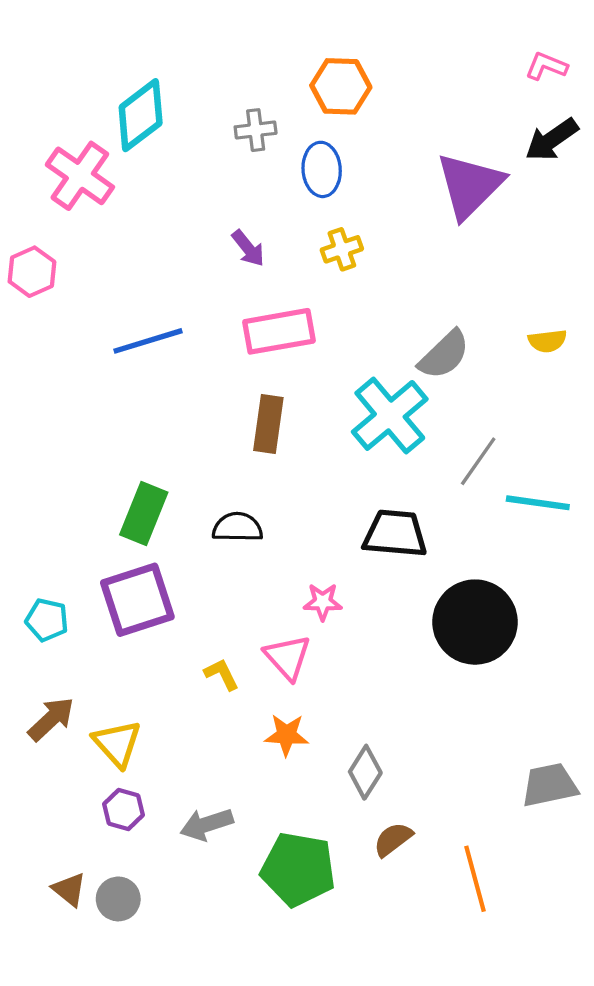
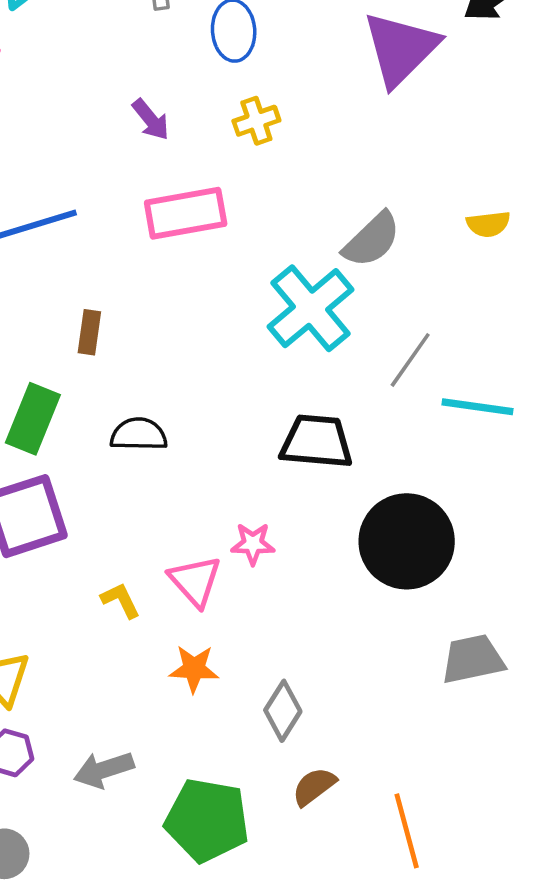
brown rectangle: (268, 424) -> (89, 332), moved, size x0.7
pink star: (323, 602) -> (253, 544), moved
gray trapezoid: (550, 785) -> (473, 659), moved

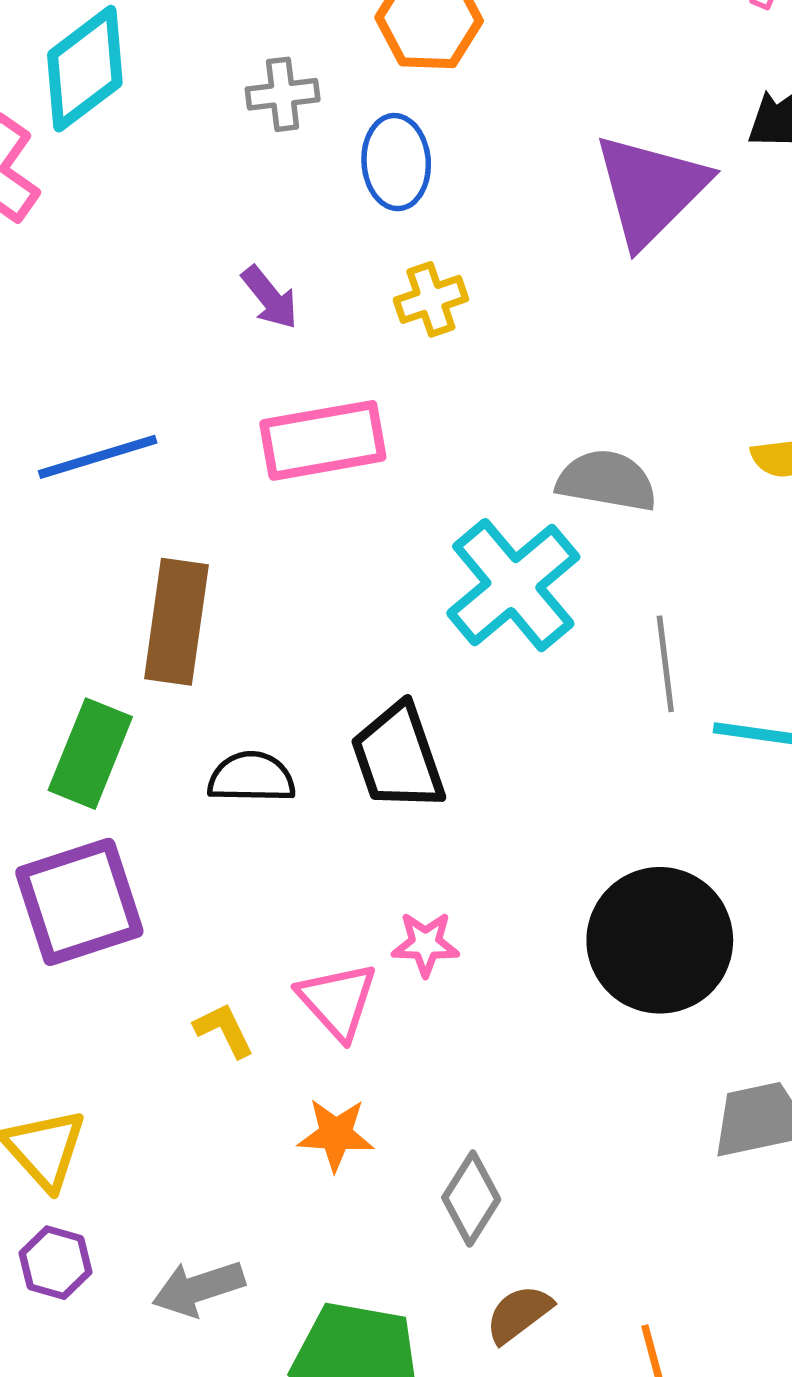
gray semicircle: (372, 240) -> (607, 481), turned -126
brown rectangle: (89, 332) -> (176, 622), size x1.8
gray line: (410, 360) -> (665, 664), turned -42
black trapezoid: (317, 442) -> (398, 757), moved, turned -114

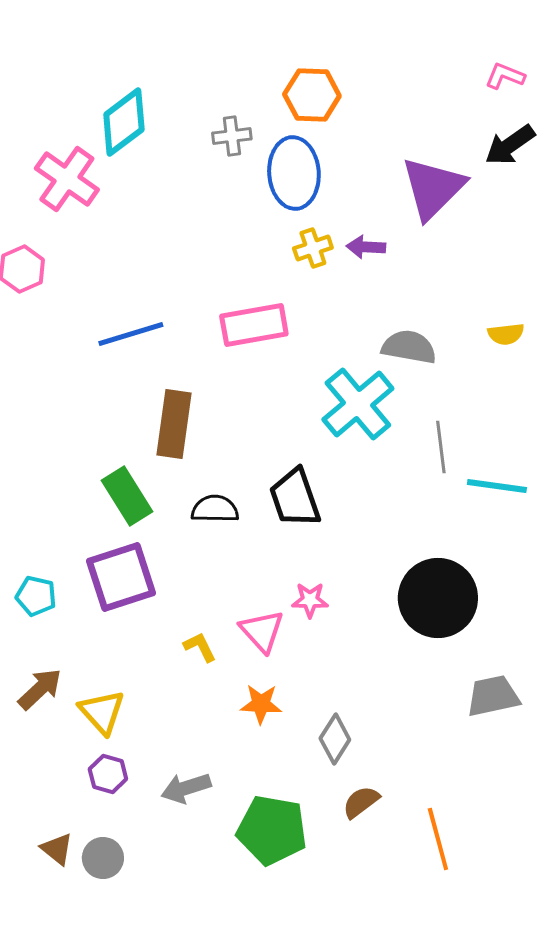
blue ellipse: (396, 162) -> (294, 173), size x1.4
purple arrow: (270, 298) -> (366, 247), moved, turned 132
green rectangle: (90, 754) -> (127, 496), turned -54

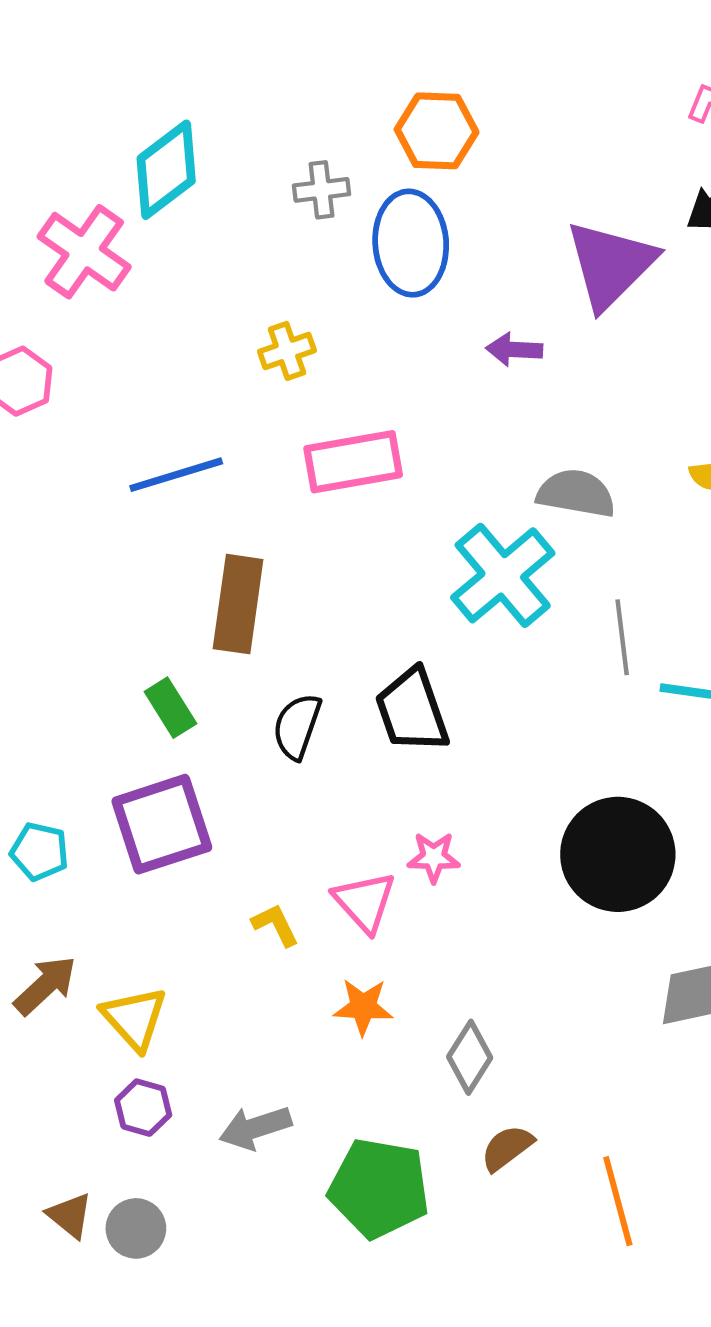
yellow cross: (313, 248) -> (287, 351), moved
green rectangle: (127, 496) -> (170, 708), size x0.7
black semicircle: (215, 509) -> (297, 726), turned -72

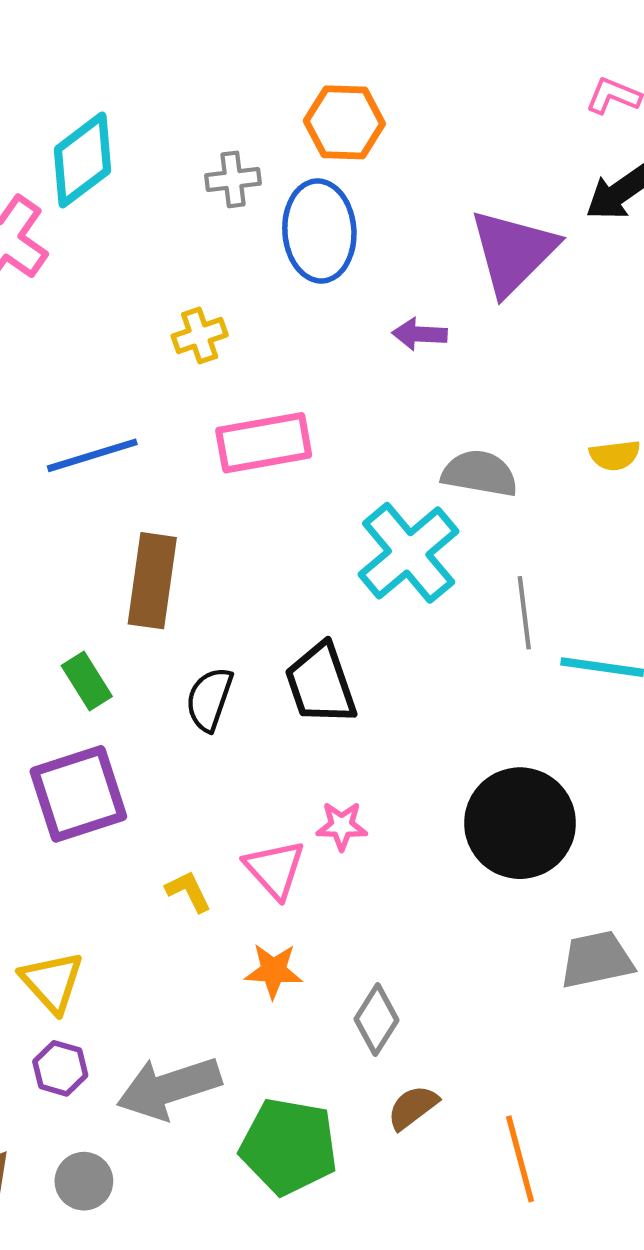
gray arrow: (255, 1128) -> (169, 1088), size x1.5
gray circle: (136, 1228) -> (84, 1181), moved

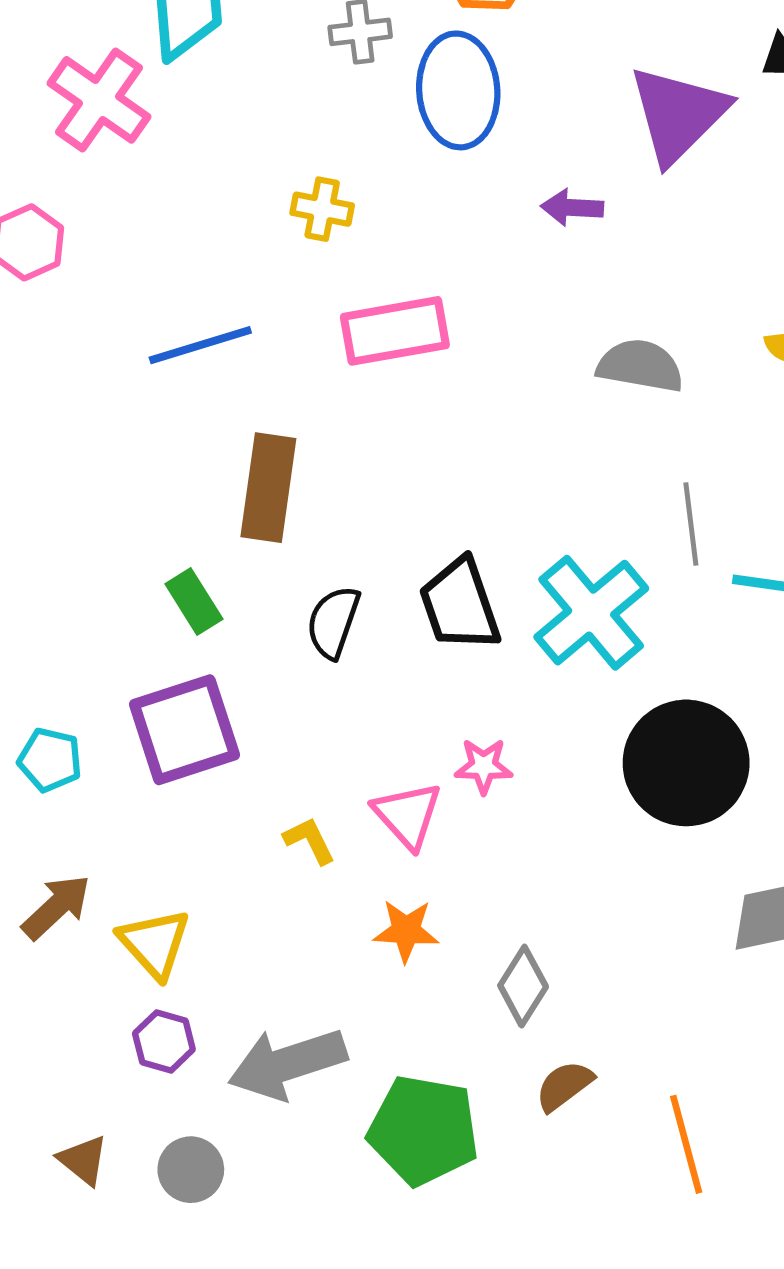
yellow cross: (200, 335) -> (322, 209), turned 30
cyan cross: (409, 553) -> (591, 613), moved

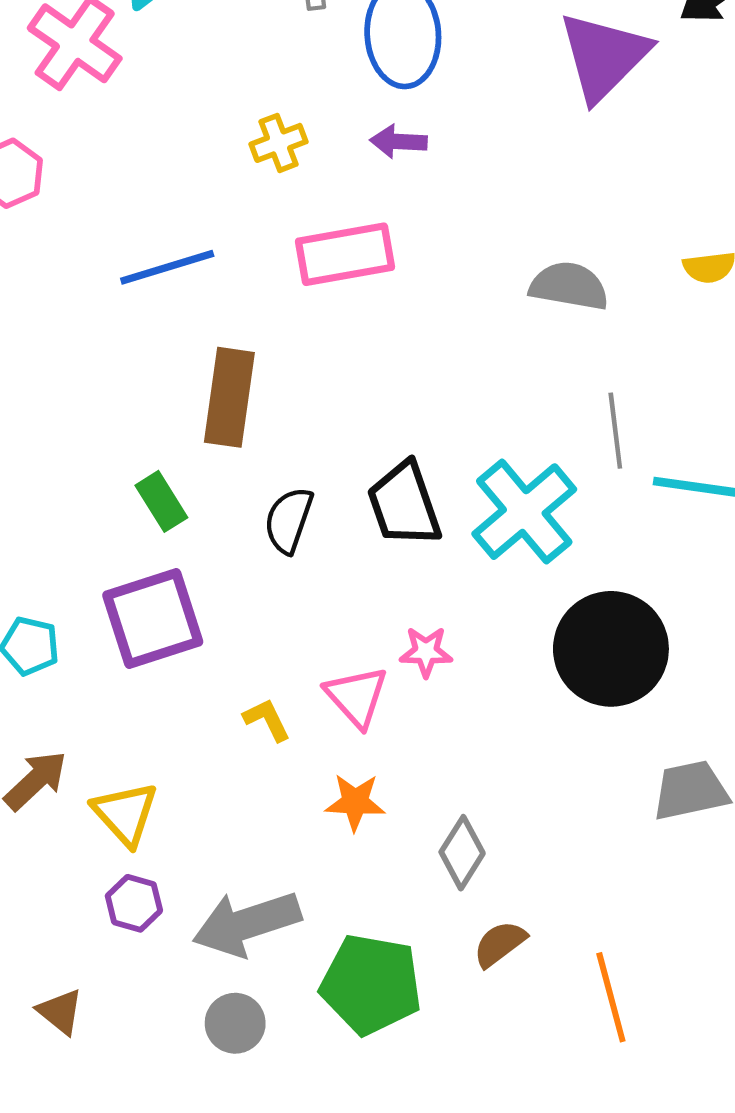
purple arrow: (572, 208) -> (398, 141), moved
yellow cross: (322, 209) -> (279, 143), turned -32
gray circle: (191, 1170) -> (235, 1023), moved

